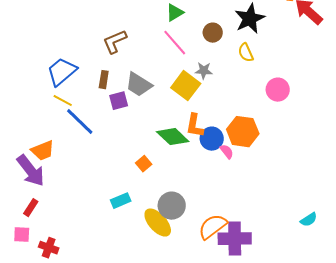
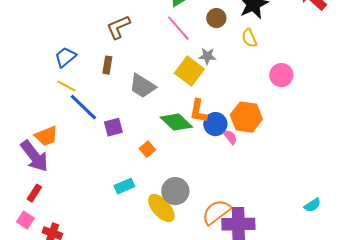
blue trapezoid: (62, 72) -> (65, 57), size x0.7
gray trapezoid: (139, 85) -> (142, 86), moved
purple square: (119, 101) -> (113, 127), moved
pink square: (22, 235) -> (25, 220), turned 30

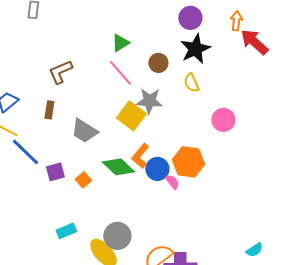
gray star: (207, 56) -> (149, 101), size x1.5
orange L-shape: (198, 111) -> (140, 156), turned 30
orange square: (147, 149) -> (83, 180), moved

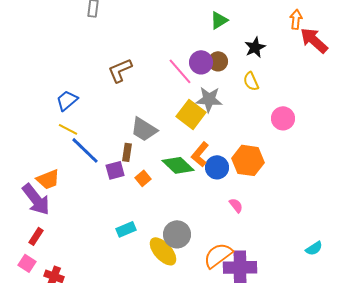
purple circle: (190, 18) -> (201, 62), moved
green triangle: (120, 43) -> (219, 20), moved
black star: (195, 49) -> (255, 47), size x0.7
brown rectangle: (49, 110) -> (127, 152), moved
pink semicircle: (172, 182) -> (236, 205), moved

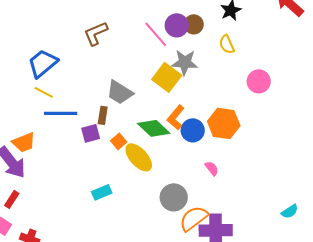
blue trapezoid: (67, 100) -> (43, 63), size x1.4
blue line: (85, 150) -> (61, 113), turned -44
gray circle: (177, 234) -> (174, 197), moved
yellow ellipse: (163, 251) -> (139, 157), moved

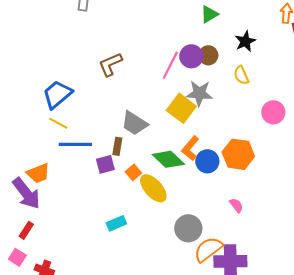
pink line: (156, 34) -> (170, 65), turned 68
pink semicircle: (212, 168) -> (236, 205), moved

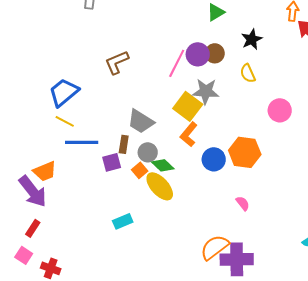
orange L-shape: (190, 148) -> (189, 134), moved
green diamond: (168, 159) -> (163, 165), moved, size x0.7
gray circle: (188, 228) -> (148, 152), moved, size x0.7

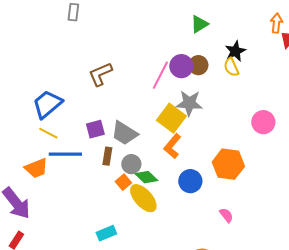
yellow semicircle: (248, 73) -> (231, 67), moved
blue circle: (214, 159) -> (190, 181), moved
purple square: (112, 162) -> (95, 129), moved
orange trapezoid: (45, 171) -> (36, 168), moved

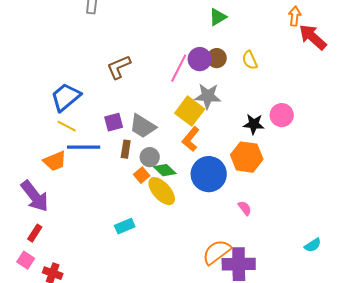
black star: (235, 51) -> (254, 124), moved, turned 30
blue circle: (190, 181) -> (209, 174), size x1.5

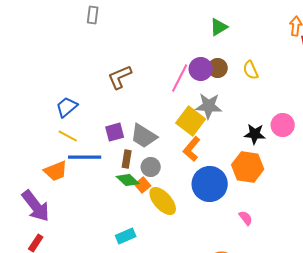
blue trapezoid: (66, 97) -> (67, 107), size x0.7
green diamond: (165, 170) -> (128, 180), moved

